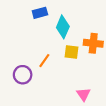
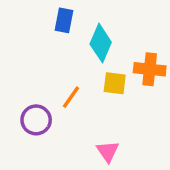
blue rectangle: (40, 13) -> (64, 20), turned -64
pink triangle: (83, 94) -> (108, 151), moved

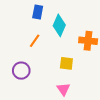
yellow square: (115, 83) -> (66, 63), moved
orange line: (71, 97) -> (35, 41), moved

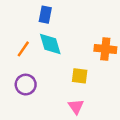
cyan diamond: (59, 25) -> (50, 44), moved, turned -40
orange line: (35, 41) -> (23, 49), moved

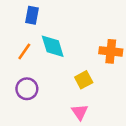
blue rectangle: (45, 15) -> (32, 15), moved
yellow square: (80, 76) -> (84, 80), turned -35

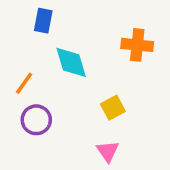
orange line: (24, 51) -> (24, 83), moved
orange cross: (111, 51) -> (137, 45), moved

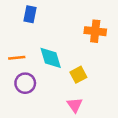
cyan diamond: (71, 62) -> (51, 58), moved
orange line: (24, 83) -> (17, 58), turned 49

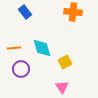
blue rectangle: (30, 14) -> (25, 12), turned -48
orange cross: (95, 31) -> (73, 12), moved

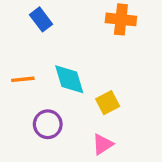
purple circle: (21, 69) -> (48, 124), moved
pink triangle: (62, 87) -> (103, 144), turned 32

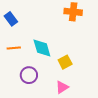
blue rectangle: (41, 19) -> (11, 19), moved

